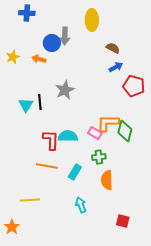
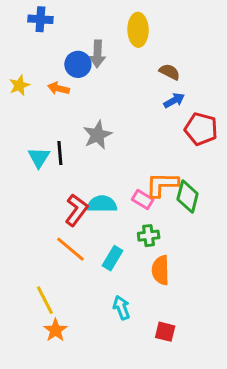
red L-shape: (51, 140) -> (76, 210), turned 35
orange line: (47, 166) -> (70, 249), turned 30
yellow line: (30, 200) -> (45, 300), turned 66
red square: (123, 221) -> (165, 332), moved
orange star: (12, 227) -> (55, 330), moved

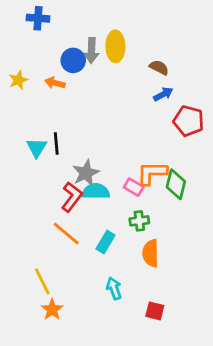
yellow ellipse: (138, 30) -> (115, 46), moved
gray star: (97, 135) -> (86, 173), moved

